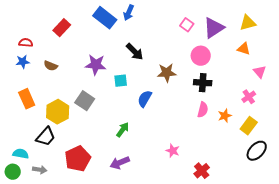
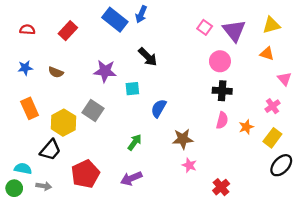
purple triangle: (214, 28) -> (234, 31), turned -35
red semicircle: (26, 43) -> (27, 30), moved
brown star: (167, 73) -> (183, 139), moved

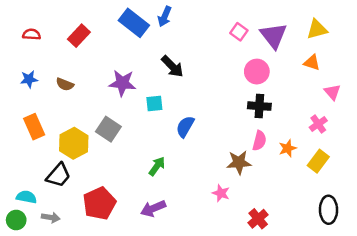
brown star: (183, 139) -> (239, 162), moved
black ellipse: (281, 165) -> (328, 210), moved, turned -45

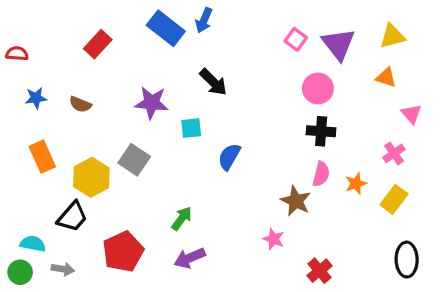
red semicircle: (32, 34) -> (17, 54), moved
brown star: (239, 162) -> (296, 201), turned 30
green arrow: (157, 166) -> (182, 218), moved

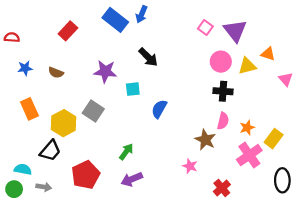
yellow triangle: (392, 36) -> (247, 66), moved
pink cross: (394, 153) -> (249, 155), moved, size x1.6

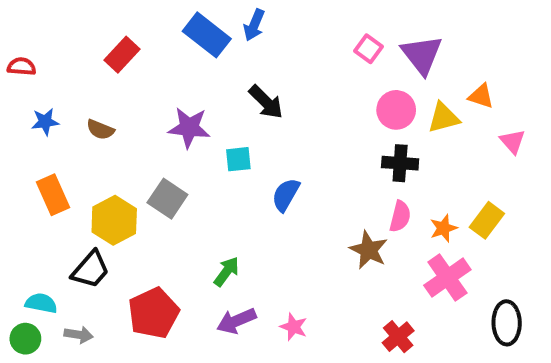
yellow rectangle: (274, 139) -> (487, 220), moved
pink star: (190, 166) -> (294, 327), moved

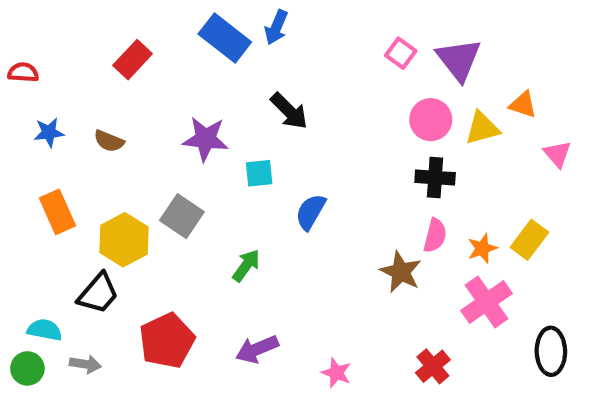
green arrow: (227, 272) -> (246, 265), moved
pink star: (294, 327) -> (336, 373), moved

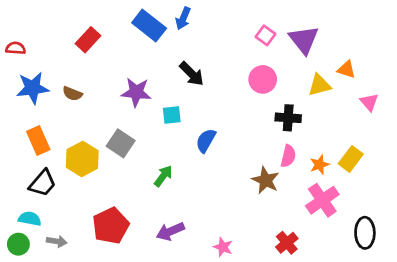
pink circle: (431, 120) -> (263, 79), moved
blue star: (49, 132) -> (33, 88), size x1.6
black trapezoid: (98, 293) -> (43, 183), moved

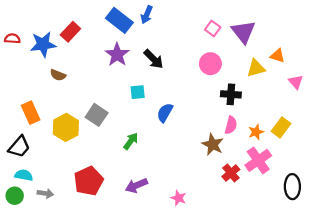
blue star: (33, 88) -> (43, 44), moved
purple star: (136, 92) -> (117, 55), moved, turned 30
black trapezoid: (43, 183) -> (19, 147), moved
red cross: (287, 243) -> (231, 173), moved

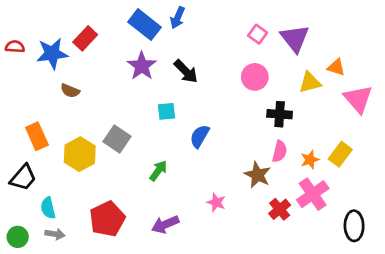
pink triangle: (296, 82) -> (358, 99), size x1.6
cyan semicircle: (24, 175) -> (48, 208), moved, turned -114
pink star: (179, 198) -> (216, 202), moved

